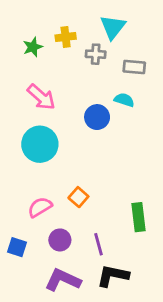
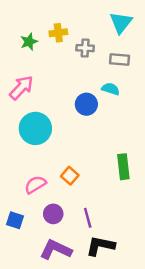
cyan triangle: (113, 27) -> (121, 23), moved
pink arrow: (41, 97) -> (21, 88), moved, turned -88
green rectangle: (139, 217) -> (123, 167), moved

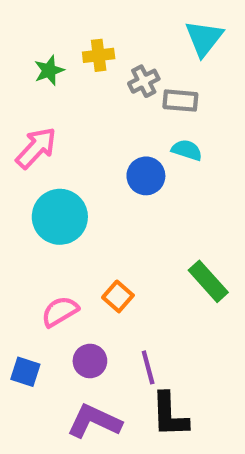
gray cross: (85, 48) -> (144, 81), turned -30
gray rectangle: (120, 60) -> (180, 101), moved
green rectangle: (123, 167) -> (208, 281), turned -35
black L-shape: (100, 246) -> (170, 415), turned -104

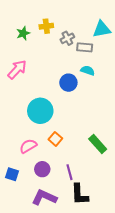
cyan triangle: (204, 38) -> (102, 29), moved, turned 42
cyan circle: (60, 217) -> (40, 111), moved
green rectangle: (208, 281) -> (98, 144), moved

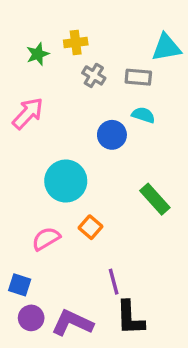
gray cross: (67, 38) -> (94, 75), moved, turned -32
green rectangle: (98, 144) -> (155, 199), moved
purple circle: (42, 169) -> (31, 318), moved

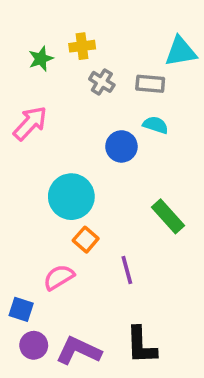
orange square: (91, 227) -> (86, 240), moved
pink semicircle: (46, 239) -> (59, 277), moved
purple line: (114, 282) -> (127, 270), moved

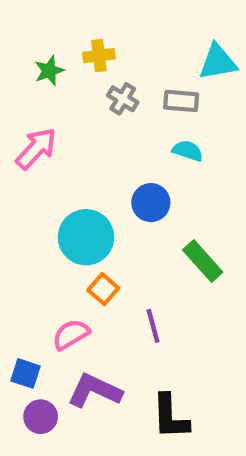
blue circle: (121, 146) -> (151, 203), moved
purple L-shape: (78, 351) -> (95, 391), moved

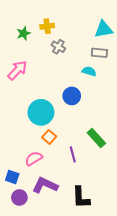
gray rectangle: (181, 101) -> (99, 53), moved
green rectangle: (203, 261) -> (96, 138), moved

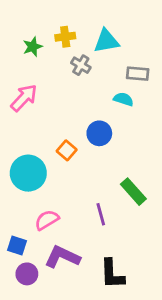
cyan triangle: (104, 29) -> (106, 41), moved
cyan circle: (41, 112) -> (28, 173), moved
orange square: (49, 137) -> (67, 150), moved

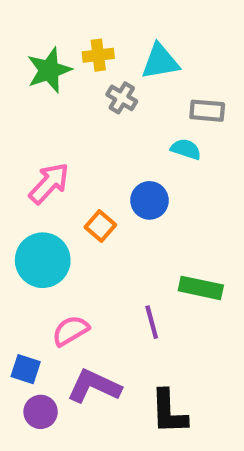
green star: (33, 47) -> (49, 70), size x1.5
pink arrow: (24, 98) -> (49, 183), moved
green rectangle: (133, 192) -> (201, 288), turned -36

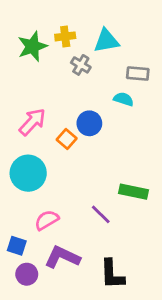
blue circle: (150, 200) -> (89, 123), moved
orange square: (100, 226) -> (67, 139), moved
purple line: (152, 322) -> (101, 214), turned -30

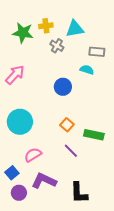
green star: (32, 46) -> (23, 33), turned 30
pink arrow: (32, 122) -> (15, 75), moved
orange square: (67, 139) -> (67, 125), moved
blue square: (17, 246) -> (12, 173), turned 32

